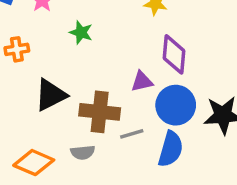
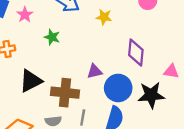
purple diamond: (174, 54) -> (136, 53), moved
gray line: (132, 134) -> (83, 118), moved, turned -63

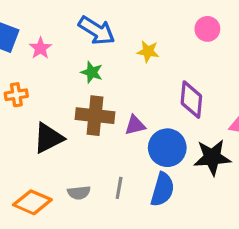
green star: (52, 37) -> (92, 72), moved
brown cross: (65, 93) -> (95, 116), moved

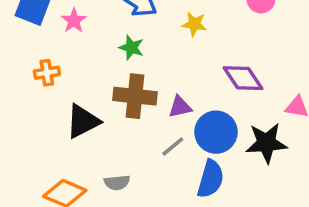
purple diamond: (191, 100) -> (243, 78), turned -39
gray line: (119, 188) -> (173, 147), moved, turned 40

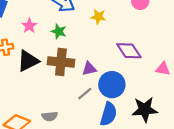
pink star: (74, 21) -> (29, 26), moved
black triangle: (83, 121) -> (28, 61), moved
black star: (266, 143) -> (145, 110), moved

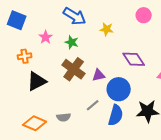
black triangle: (28, 61) -> (37, 81), moved
brown cross: (61, 62) -> (74, 69), turned 30
gray line: (85, 94) -> (93, 105), moved

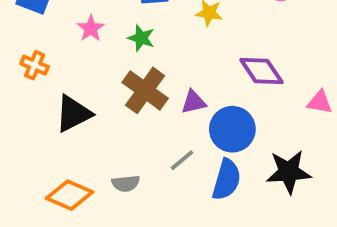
orange cross: (25, 56) -> (35, 65), moved, turned 32

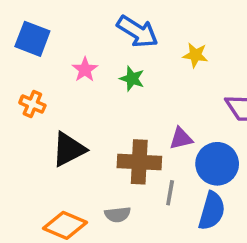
brown cross: (145, 90) -> (139, 162), moved, turned -33
gray line: (182, 160) -> (170, 193), turned -40

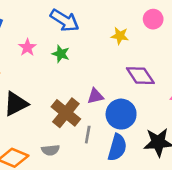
yellow star: (195, 55) -> (120, 36), moved
brown cross: (139, 162) -> (66, 113), turned 36

